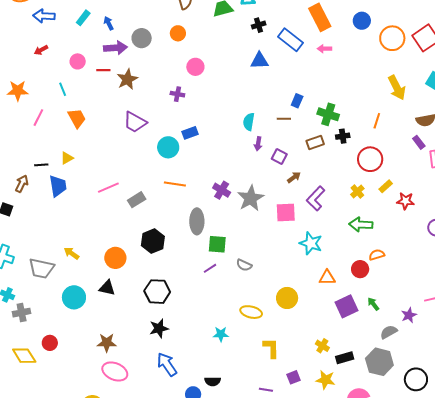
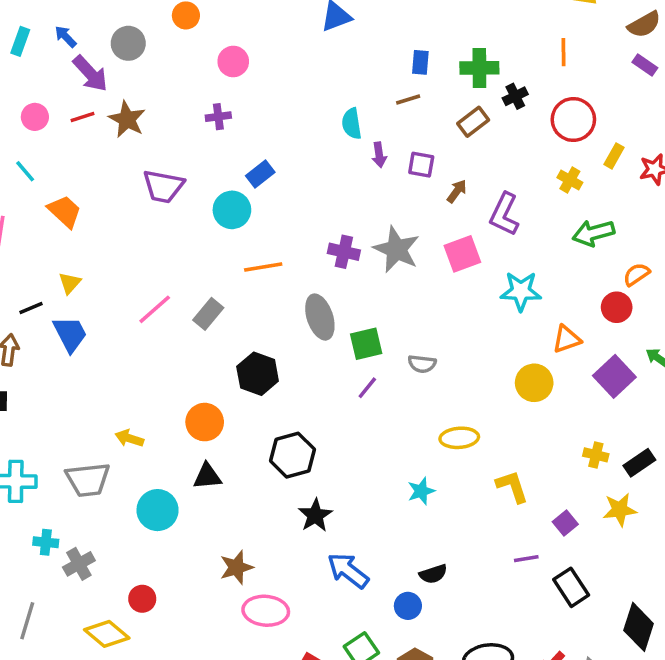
purple arrow: (116, 48) -> (90, 74), turned 70
yellow circle: (287, 298) -> (534, 383), moved

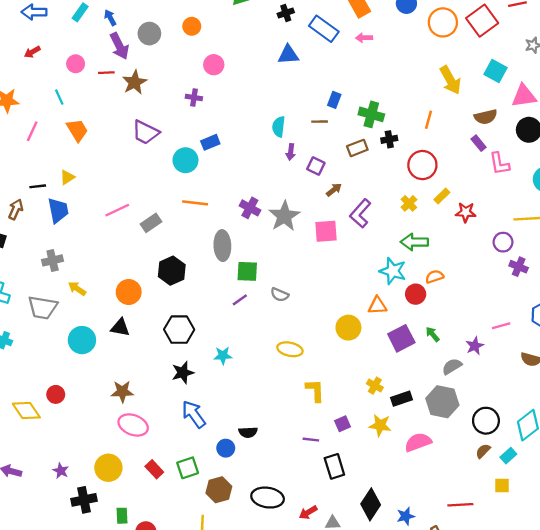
cyan star: (521, 291) -> (393, 271), moved
cyan star: (421, 491) -> (223, 356), moved
gray cross: (79, 564) -> (53, 260), moved

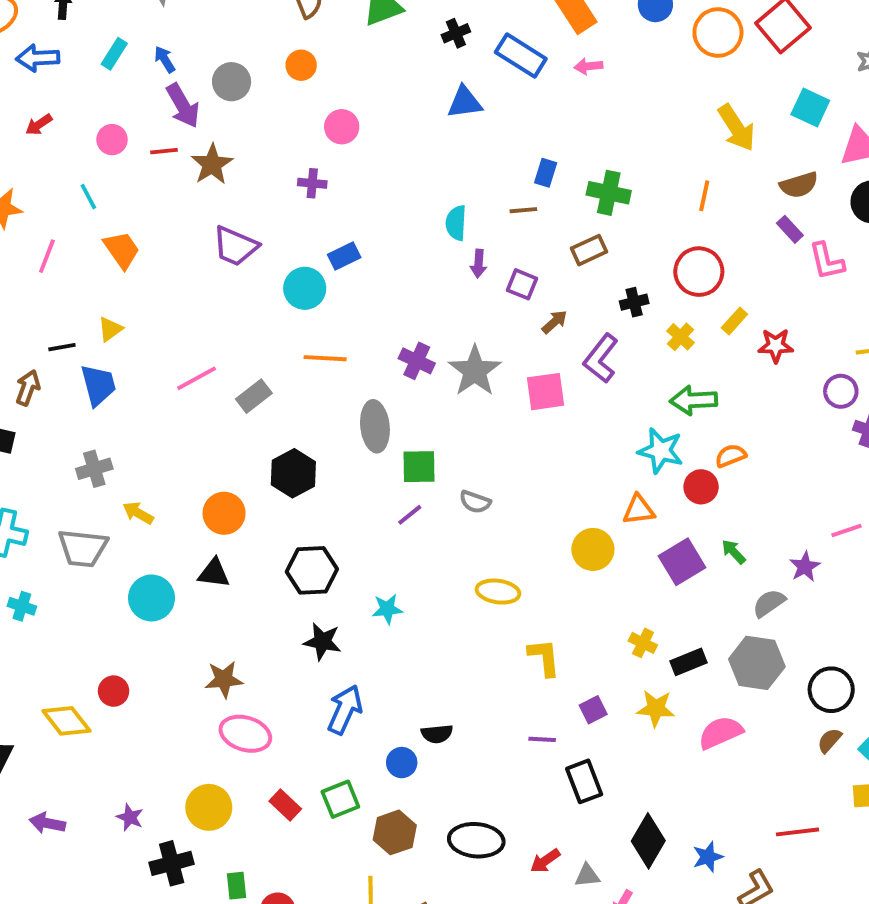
black cross: (389, 139) -> (634, 302), moved
black star: (183, 373) -> (322, 642), turned 30
blue arrow: (194, 414) -> (345, 710), turned 64

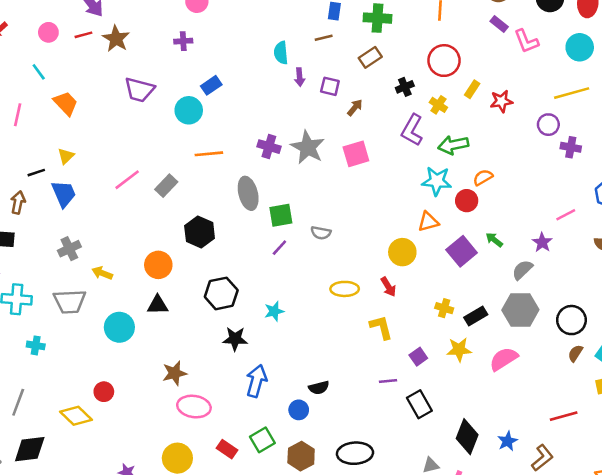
purple L-shape: (601, 358) -> (412, 130), moved
red arrow: (545, 861) -> (388, 287), moved, turned -78

